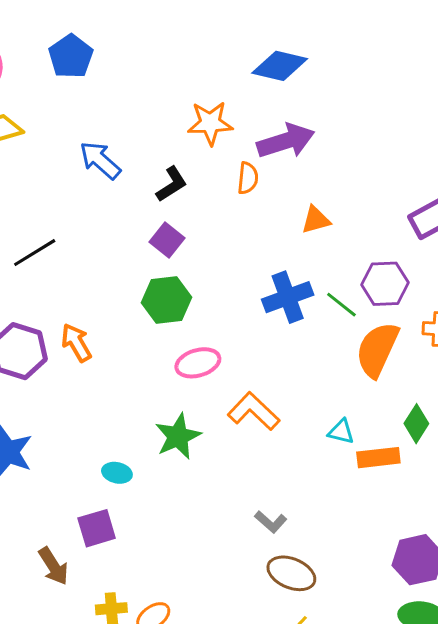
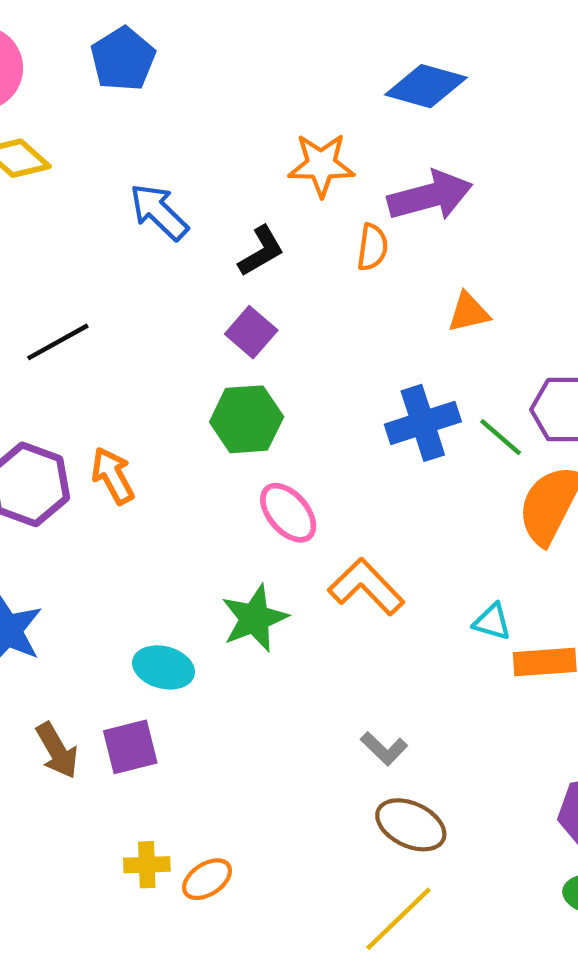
pink ellipse: (198, 363) -> (288, 513), turned 63
cyan ellipse: (117, 473) -> (164, 667), size x1.4
brown arrow: (54, 566) -> (57, 750), moved

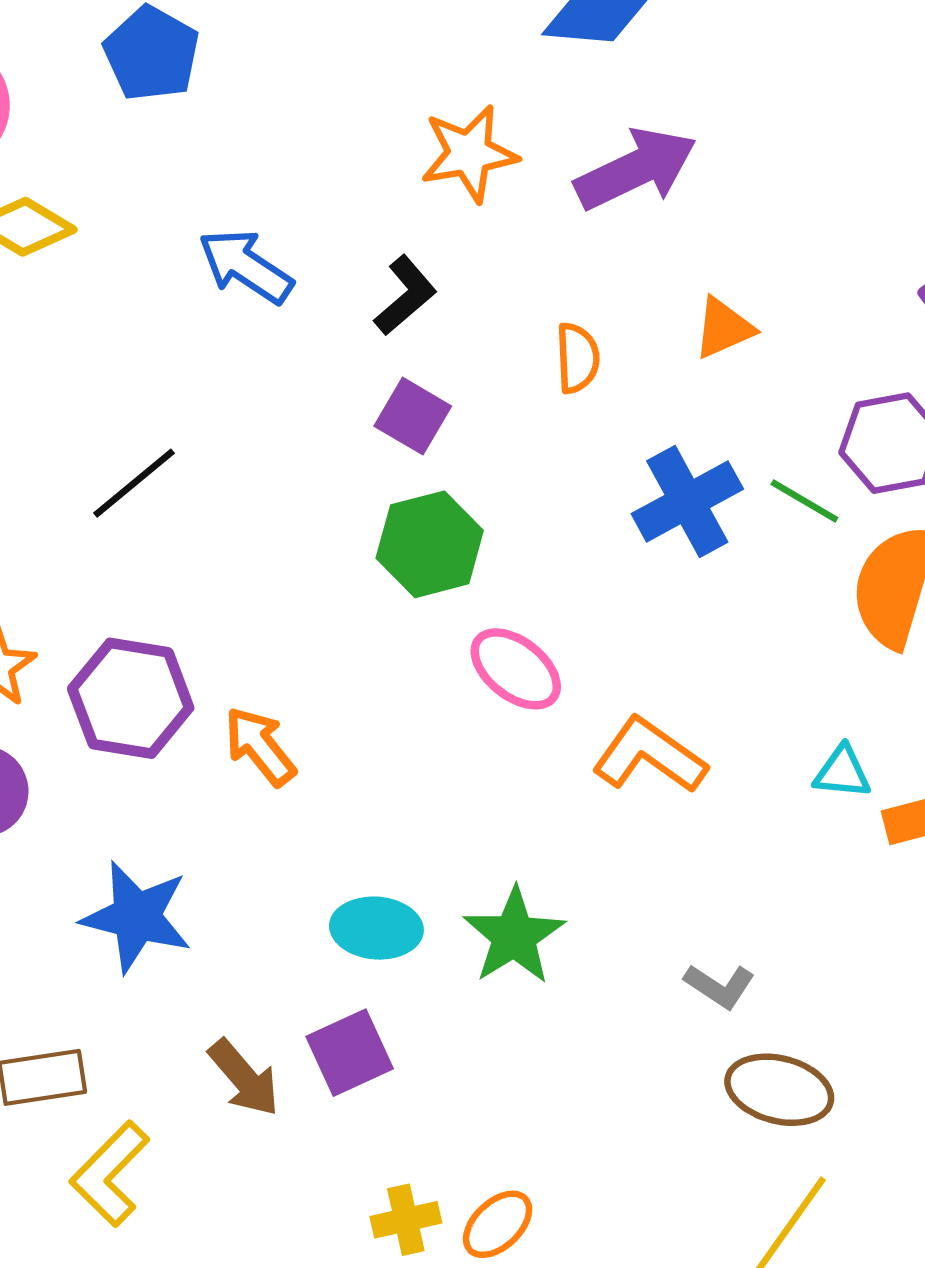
orange semicircle: (372, 247) -> (577, 358), moved
orange arrow: (113, 476) -> (260, 746), moved
green star: (255, 618) -> (514, 936), moved

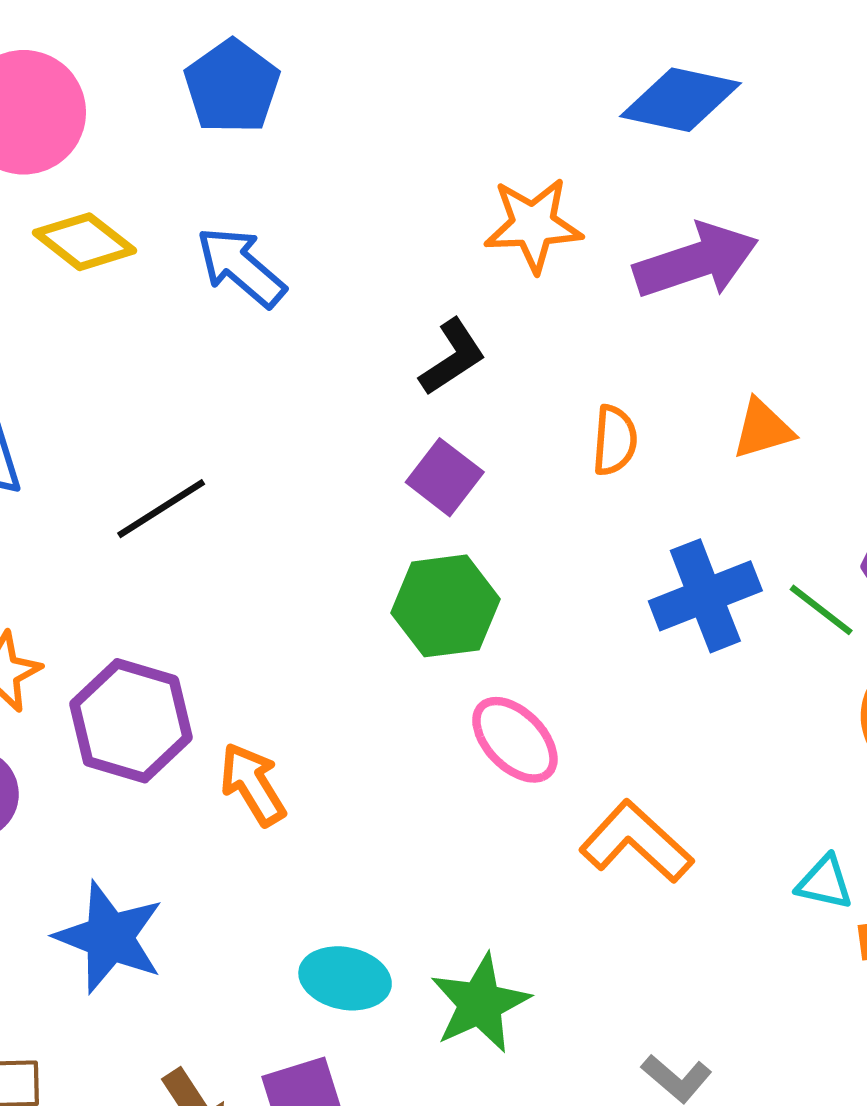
blue arrow: (246, 266) -> (241, 267), moved

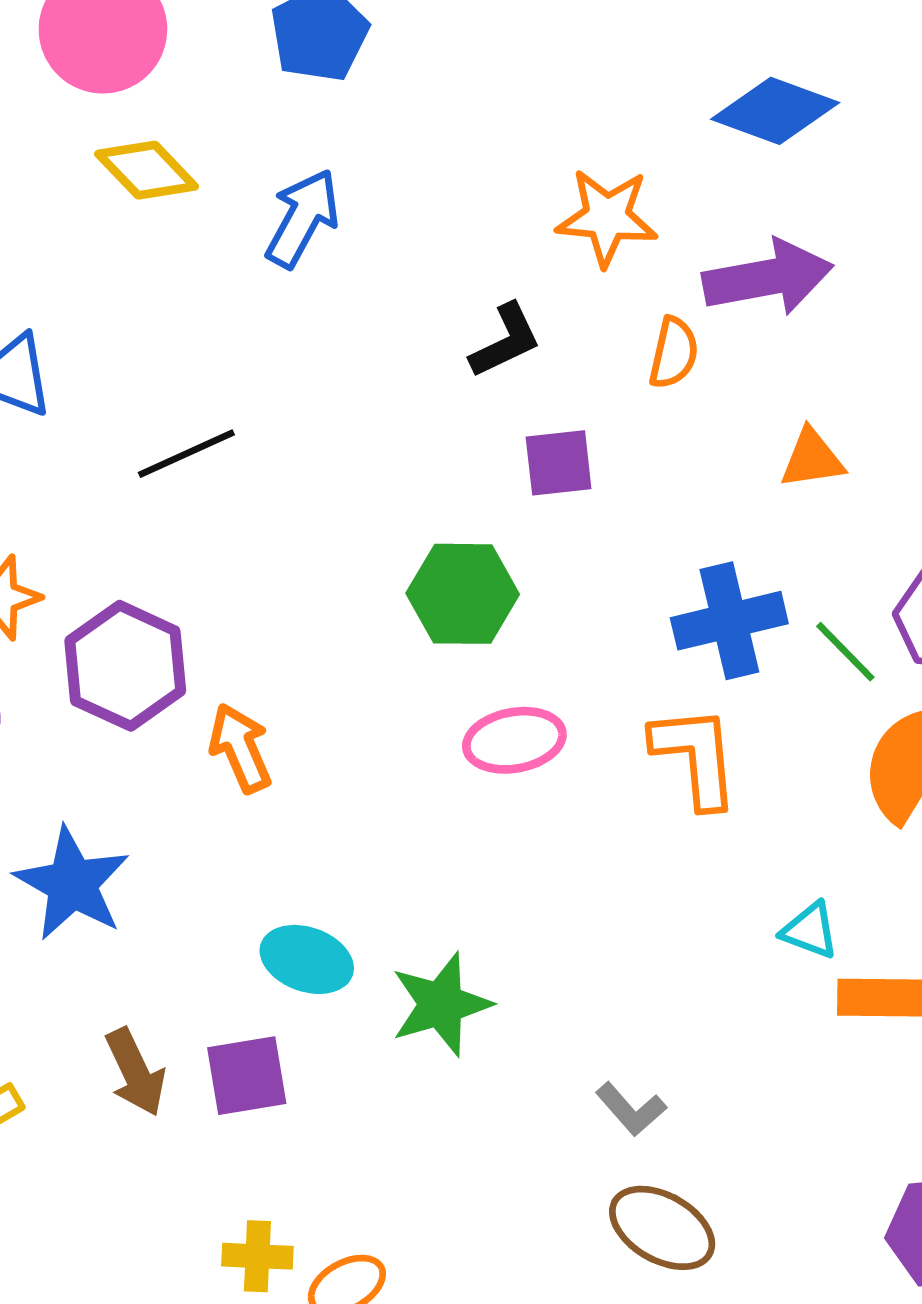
blue arrow: (241, 267) -> (303, 218), turned 70
orange semicircle: (615, 440) -> (674, 353), moved
purple square: (445, 477) -> (559, 463), moved, turned 38
pink ellipse: (515, 740) -> (514, 740), turned -64
orange L-shape: (636, 842) -> (695, 756), moved, turned 34

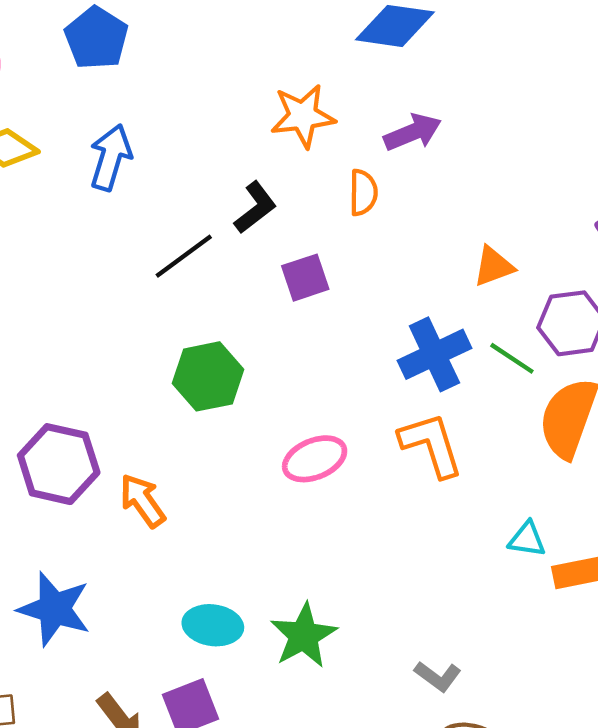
purple arrow: (768, 278) -> (413, 132), size x0.7
black line: (186, 454) -> (184, 256), moved
orange triangle: (812, 459) -> (494, 266), moved
green hexagon: (463, 594) -> (208, 376), moved

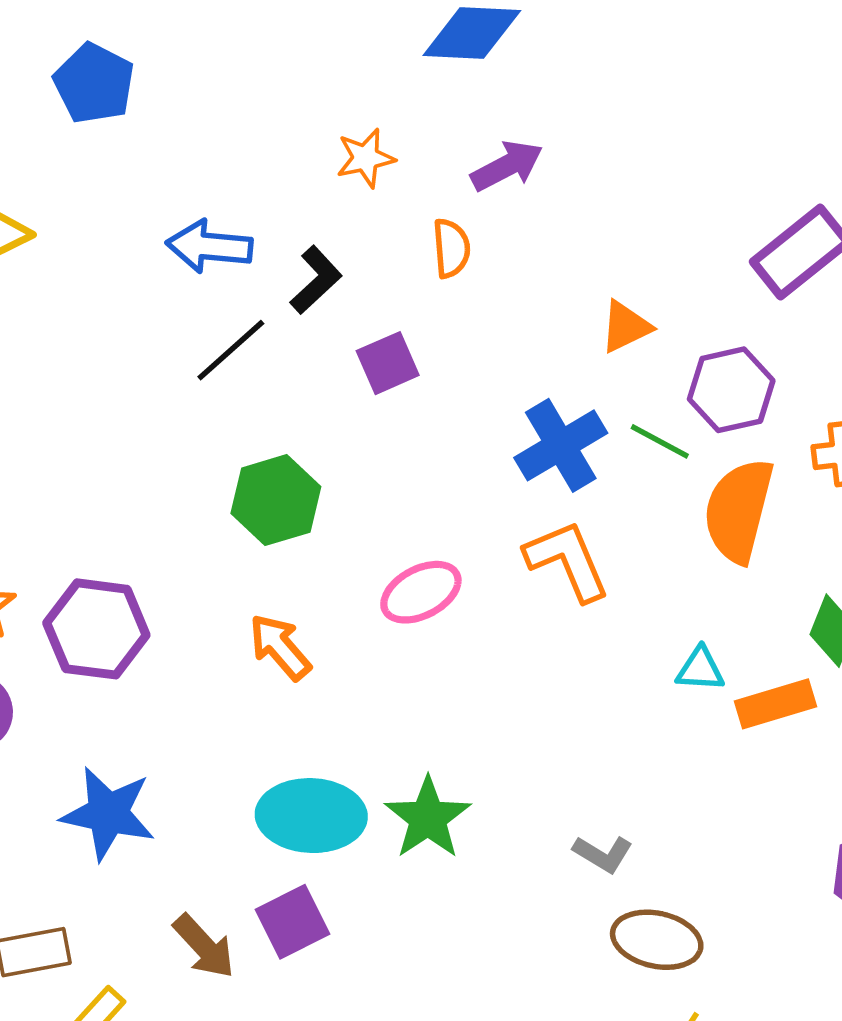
orange star: (303, 116) -> (366, 158), size x0.7
blue arrow: (111, 157) -> (209, 246), moved, turned -96
orange arrow: (142, 501) -> (280, 647), moved
cyan ellipse: (213, 625) -> (311, 816), size x1.4

